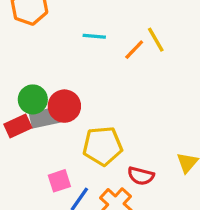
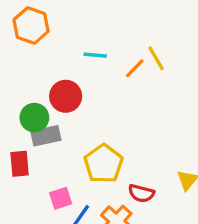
red circle: (64, 106) -> (66, 96), moved
red rectangle: (18, 126) -> (20, 164), moved, turned -70
yellow pentagon: (103, 146) -> (103, 164), turned -30

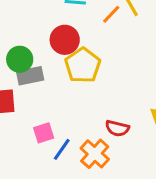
red circle: (66, 96) -> (65, 40), moved
yellow pentagon: (103, 164) -> (83, 65), moved

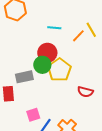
green circle: (20, 59) -> (42, 65), moved
red semicircle: (117, 128) -> (85, 92), moved

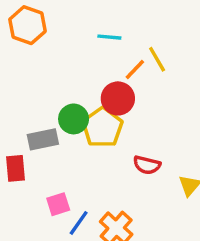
cyan line: (54, 28) -> (109, 37), moved
red circle: (47, 53) -> (118, 98), moved

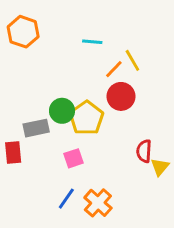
red circle: (118, 98) -> (121, 96), moved
red semicircle: (147, 165) -> (144, 151), moved, turned 80
pink square: (58, 204) -> (74, 158), moved

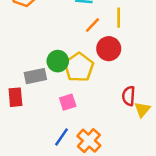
yellow line: (132, 60) -> (119, 18), turned 30
orange line: (114, 69) -> (93, 25), moved

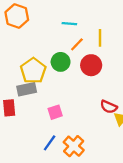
green circle: (58, 61) -> (61, 62), moved
yellow pentagon: (79, 67) -> (33, 71), moved
red semicircle: (129, 96) -> (109, 107), turned -70

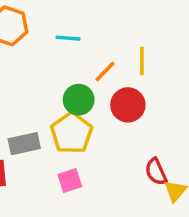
cyan line: (69, 24) -> (68, 38), moved
yellow pentagon: (33, 71) -> (72, 133), moved
red semicircle: (109, 107) -> (156, 172), turned 42

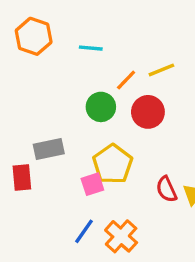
yellow line: (142, 61) -> (161, 70), turned 68
yellow pentagon: (72, 133) -> (113, 164), moved
red semicircle: (156, 172) -> (166, 189), moved

